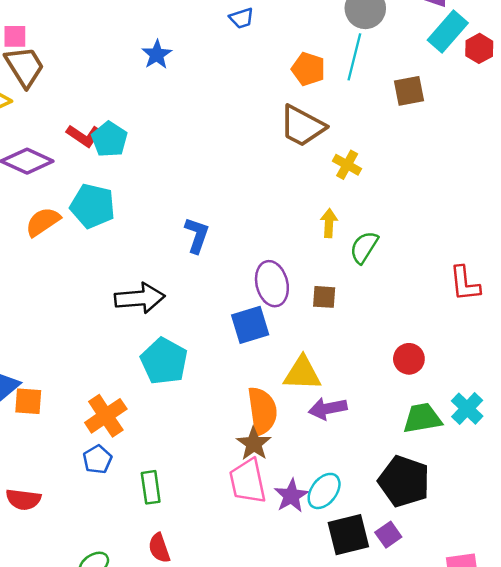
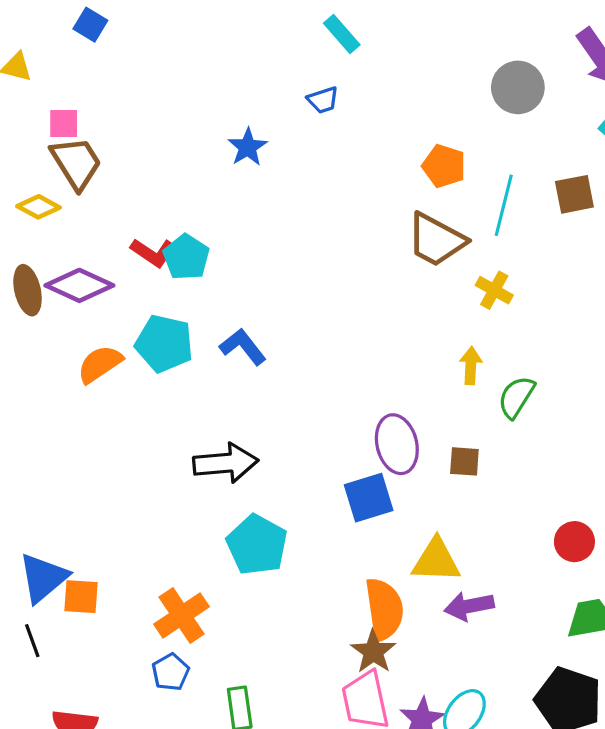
blue trapezoid: (242, 18) -> (323, 100), moved
cyan line: (354, 57) -> (504, 205), moved
blue L-shape: (197, 235) -> (243, 347), moved, turned -57

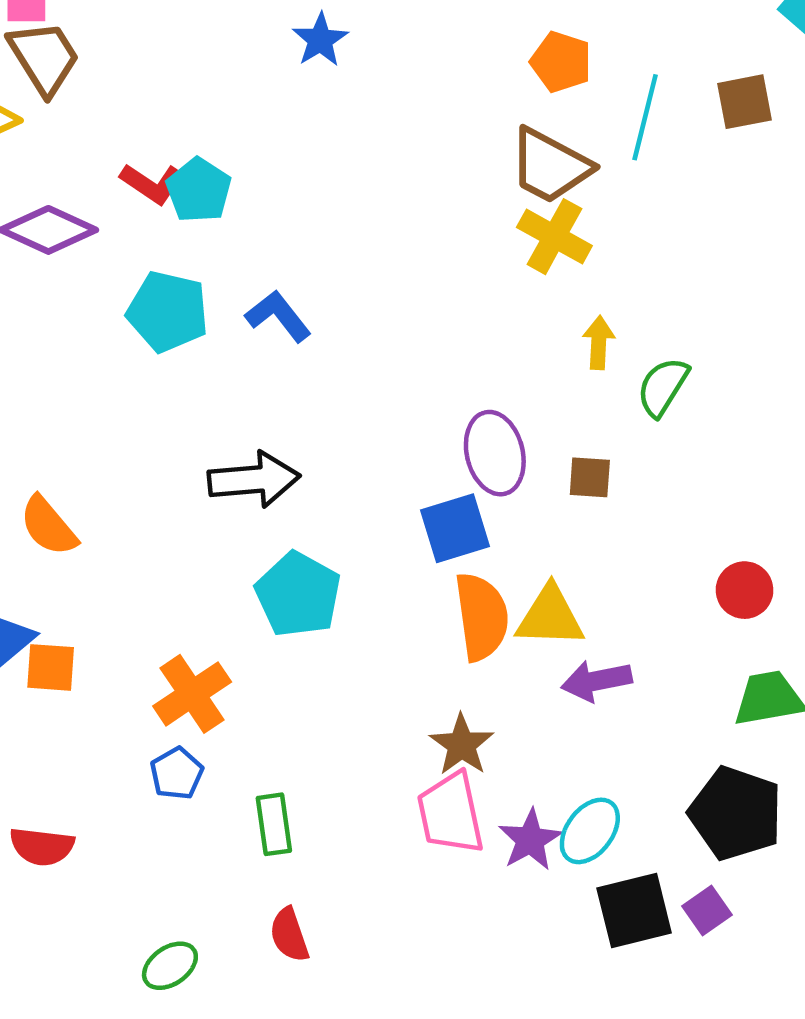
blue star: (248, 147) -> (320, 40), moved
yellow cross: (494, 290) -> (554, 237), moved, size x1.4
orange semicircle: (100, 364) -> (48, 526), moved, turned -96
orange semicircle: (384, 609) -> (482, 617), moved

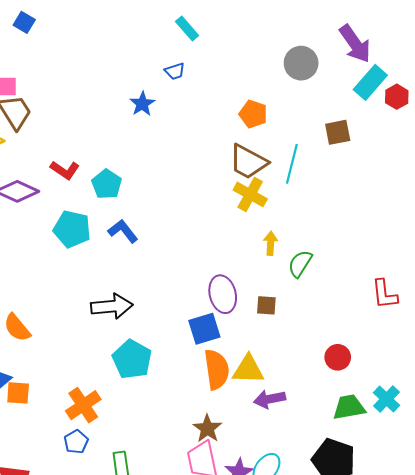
cyan line: (645, 117) -> (292, 164), moved
cyan pentagon: (199, 190) -> (107, 184), moved

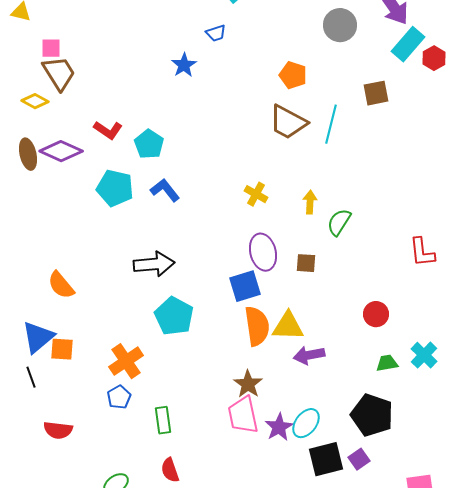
yellow cross: (250, 194) -> (256, 194), moved, size x0.7
green trapezoid: (349, 407) -> (387, 363), size x0.7

